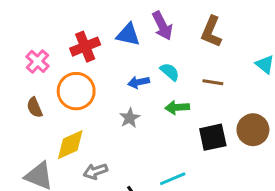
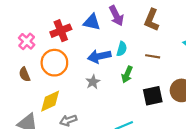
cyan semicircle: (170, 72) -> (122, 49), turned 64
blue arrow: (139, 82) -> (99, 56), size x1.5
green arrow: (177, 107) -> (127, 74), turned -63

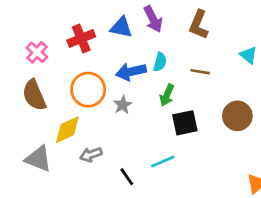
orange circle: (54, 63) -> (88, 90), moved
brown semicircle: (25, 74) -> (34, 95), size x1.6
black square: (153, 96) -> (185, 123), moved

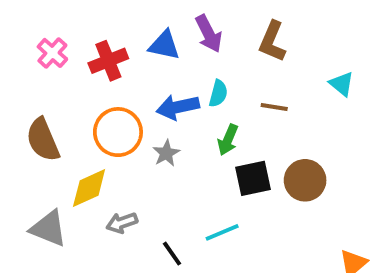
pink cross: (37, 52) -> (52, 53), moved
brown circle: (237, 116) -> (305, 180), moved

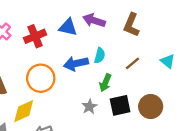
purple arrow: (209, 34) -> (94, 20), turned 135
cyan triangle: (342, 84) -> (168, 61), moved
brown line: (274, 107) -> (133, 63), turned -49
gray star: (166, 153) -> (89, 107), moved

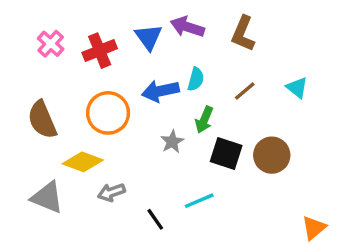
blue triangle: (68, 27) -> (149, 37), turned 42
black square: (120, 105) -> (226, 153), turned 30
gray star: (89, 107) -> (172, 142), moved
yellow diamond: (24, 111) -> (83, 162), turned 45

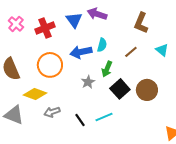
brown L-shape: (243, 34) -> (141, 23), moved
black square: (226, 153) -> (120, 89), turned 30
black line: (155, 219) -> (80, 120), moved

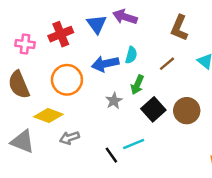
pink cross: (16, 24) -> (25, 44), moved, turned -35
black line: (80, 120) -> (111, 155), moved

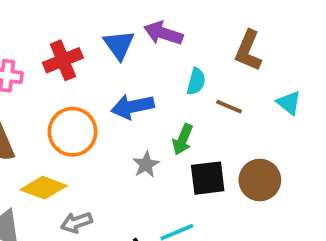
cyan semicircle: (131, 55) -> (196, 82), moved
brown line: (167, 64) -> (229, 107), turned 63
black square: (153, 109) -> (208, 178), turned 35

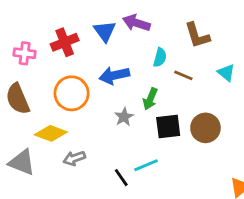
brown L-shape: (248, 51) -> (197, 35), turned -40

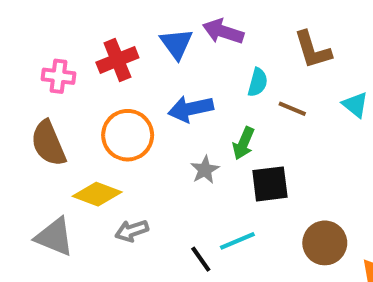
brown circle: (205, 128) -> (325, 243), moved

